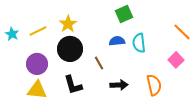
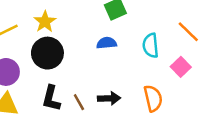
cyan semicircle: (139, 43) -> (151, 46), moved
brown line: (99, 63) -> (79, 102), moved
black L-shape: (73, 85) -> (51, 98), turned 30

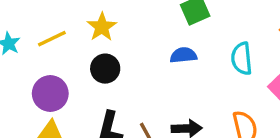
black circle: (47, 53) -> (105, 69), size x0.7

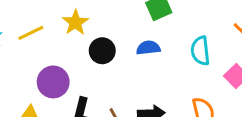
black circle: (105, 69) -> (102, 51), moved
purple circle: (50, 94) -> (53, 82), moved

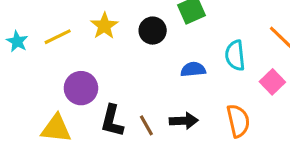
blue semicircle: (148, 48) -> (193, 69), moved
black circle: (102, 51) -> (153, 31), moved

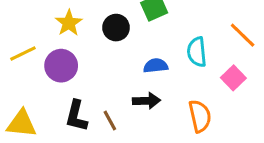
yellow line: (58, 37) -> (23, 53), moved
purple circle: (81, 88) -> (61, 66), moved
black arrow: (184, 121) -> (147, 101), moved

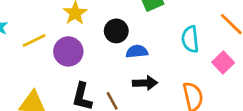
black circle: (116, 28) -> (116, 31), moved
blue semicircle: (156, 66) -> (137, 51), moved

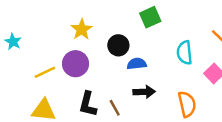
yellow line: (34, 41) -> (45, 72), moved

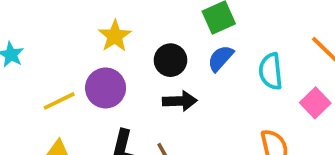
blue semicircle: (137, 64) -> (221, 58), moved, turned -42
black arrow: (144, 92) -> (180, 101), moved

